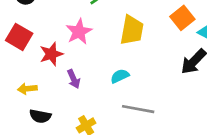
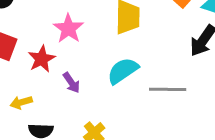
cyan semicircle: (120, 76) -> (123, 71), size x1.5
gray line: (138, 109) -> (168, 89), moved

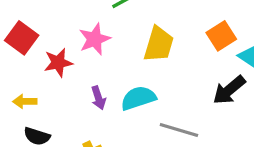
purple arrow: (71, 83) -> (98, 98), moved

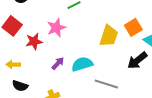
yellow trapezoid: (159, 44) -> (109, 36), moved
purple arrow: (98, 98) -> (58, 63), turned -120

